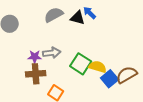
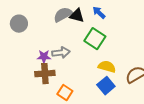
black triangle: (78, 18) -> (77, 16), moved
green square: (81, 64) -> (95, 39), moved
blue square: (110, 79) -> (106, 86), moved

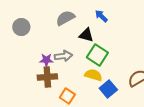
black triangle: (77, 16) -> (86, 35), moved
green square: (95, 39) -> (97, 55), moved
yellow semicircle: (107, 67) -> (93, 75), moved

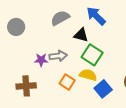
blue arrow: (101, 16) -> (96, 16), size x1.5
brown cross: (47, 77) -> (26, 86), moved
orange square: (67, 96) -> (67, 82), moved

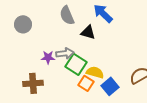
gray semicircle: (60, 18) -> (67, 15), turned -84
green square: (92, 55) -> (76, 64), moved
orange square: (67, 82) -> (86, 83), moved

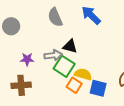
black triangle: (88, 32) -> (70, 46), moved
purple star: (48, 57) -> (27, 59), moved
blue square: (110, 86) -> (98, 88), turned -36

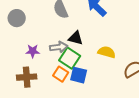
yellow semicircle: (83, 74) -> (107, 52), moved
orange square: (74, 85) -> (61, 74), moved
blue square: (98, 88) -> (79, 75), moved

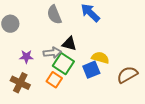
blue square: (79, 75) -> (91, 70), moved, turned -36
brown cross: (27, 77) -> (20, 83), turned 30

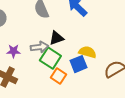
black triangle: (69, 44) -> (56, 38), turned -35
orange square: (54, 80) -> (58, 76), moved

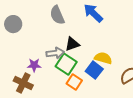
purple star: (13, 51) -> (34, 65), moved
blue square: (78, 64) -> (94, 70), turned -30

